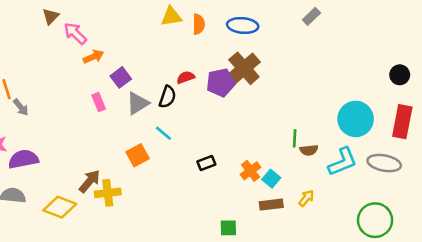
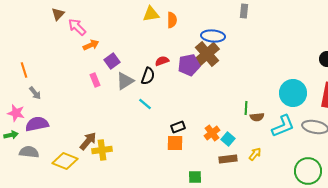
gray rectangle: (311, 16) -> (244, 11), moved, turned -40
blue ellipse: (243, 25) -> (213, 36), moved
gray arrow: (21, 107) -> (35, 93), moved
orange square: (138, 155) -> (175, 143), moved, turned 30

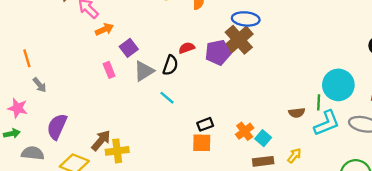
green line: (246, 108) -> (319, 102), moved
purple semicircle: (37, 124) -> (57, 127), moved, turned -55

